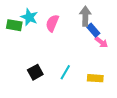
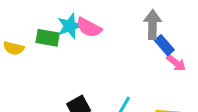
cyan star: (29, 17) -> (70, 26), turned 30
pink semicircle: (52, 23) -> (89, 27), moved, turned -84

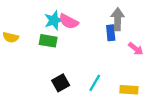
green rectangle: (48, 38) -> (48, 41), moved
blue rectangle: (164, 45) -> (111, 33), moved, turned 35

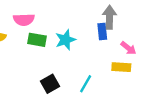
cyan star: (54, 20) -> (65, 40), moved
pink semicircle: (69, 21) -> (24, 20), moved, turned -30
yellow rectangle: (129, 90) -> (121, 67), moved

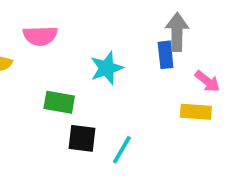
green rectangle: (37, 40) -> (59, 102), moved
black square: (50, 84) -> (82, 138), turned 36
cyan line: (86, 84) -> (122, 150), moved

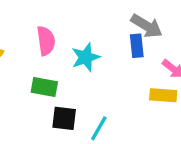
gray arrow: (177, 32) -> (147, 26), turned 120
pink semicircle: (40, 36) -> (46, 41), moved, turned -96

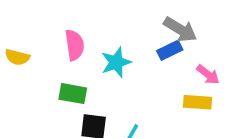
blue rectangle: (137, 46) -> (170, 50), turned 70

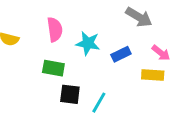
blue rectangle: (170, 50) -> (121, 54), moved
cyan star: (116, 62) -> (88, 43), turned 30

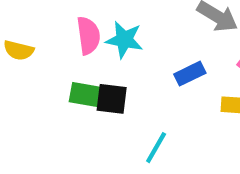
cyan star: (88, 43) -> (124, 40), moved
black square: (70, 94) -> (112, 99), moved

